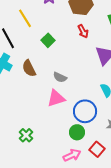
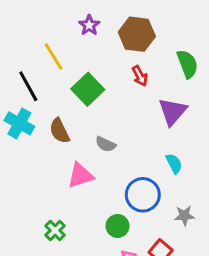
green square: (48, 40) -> (88, 89), size x1.5
pink triangle: (56, 98) -> (80, 175), moved
green circle: (77, 132) -> (117, 226), moved

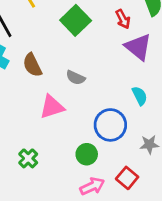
red arrow: (140, 76) -> (123, 19), moved
green square: (88, 89) -> (76, 20), moved
purple triangle: (173, 112) -> (138, 47), turned -32

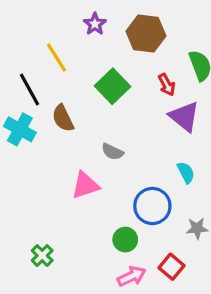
brown semicircle: (32, 65) -> (63, 118), moved
green cross: (28, 158) -> (42, 256), moved

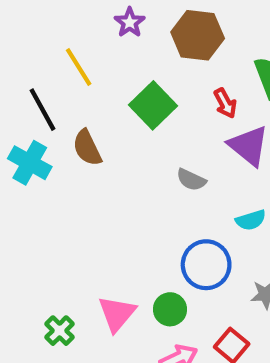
gray semicircle: (112, 152) -> (191, 180), moved
cyan semicircle: (186, 172) -> (251, 220), turned 100
pink triangle: (85, 185) -> (117, 314), moved, turned -32

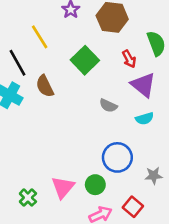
cyan semicircle: (251, 220) -> (145, 119), moved

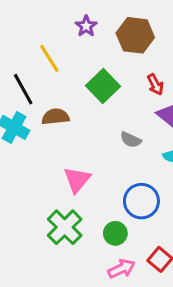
brown semicircle: (45, 86) -> (55, 117), turned 110
pink triangle: (63, 187) -> (77, 180), moved
green cross: (28, 198) -> (65, 227), moved, size x1.6

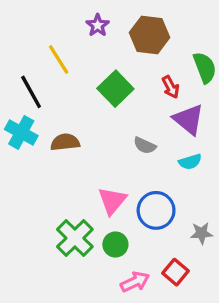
brown semicircle: (55, 117) -> (65, 142), moved
pink triangle: (77, 180) -> (112, 201), moved
green circle: (115, 233) -> (115, 244), moved

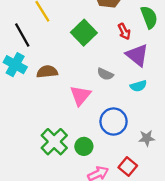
pink triangle: (112, 201) -> (80, 95), moved

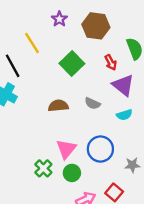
brown semicircle: (47, 72) -> (58, 106), moved
pink triangle: (80, 95) -> (66, 149), moved
green cross: (54, 142) -> (43, 168), size x0.7

